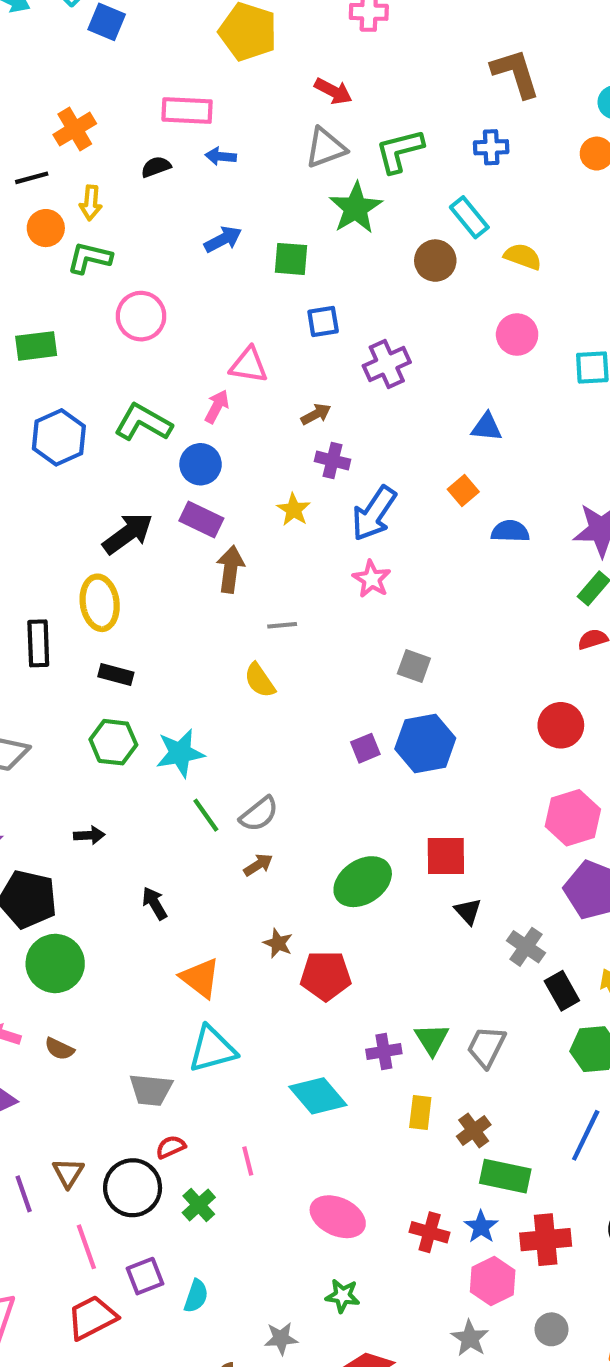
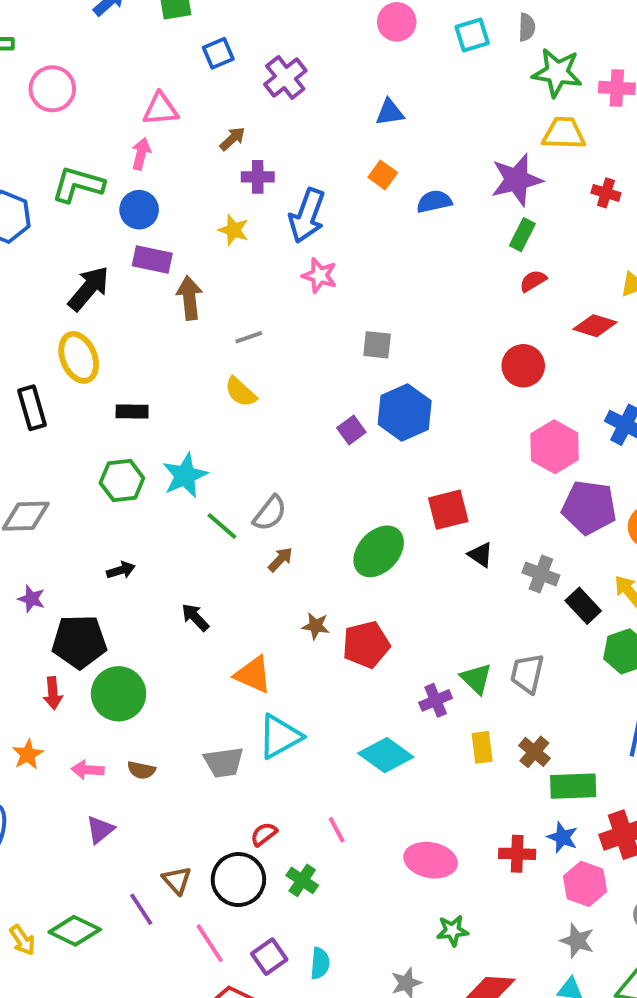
black rectangle: (116, 674) -> (132, 411), moved
gray trapezoid: (151, 1090) -> (224, 762), moved

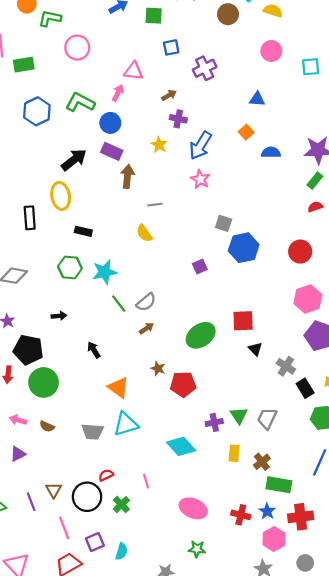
blue hexagon: (405, 412) -> (244, 248), moved

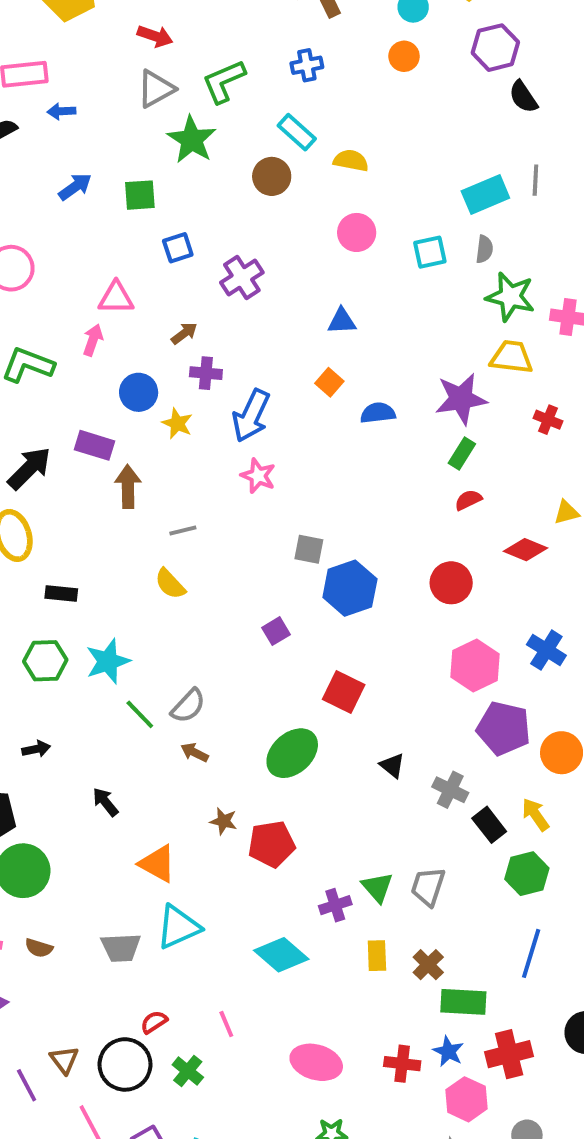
blue circle: (110, 123) -> (139, 392), moved
red square: (243, 321) -> (344, 692), moved, turned 35
brown arrow: (147, 328) -> (195, 752), turned -112

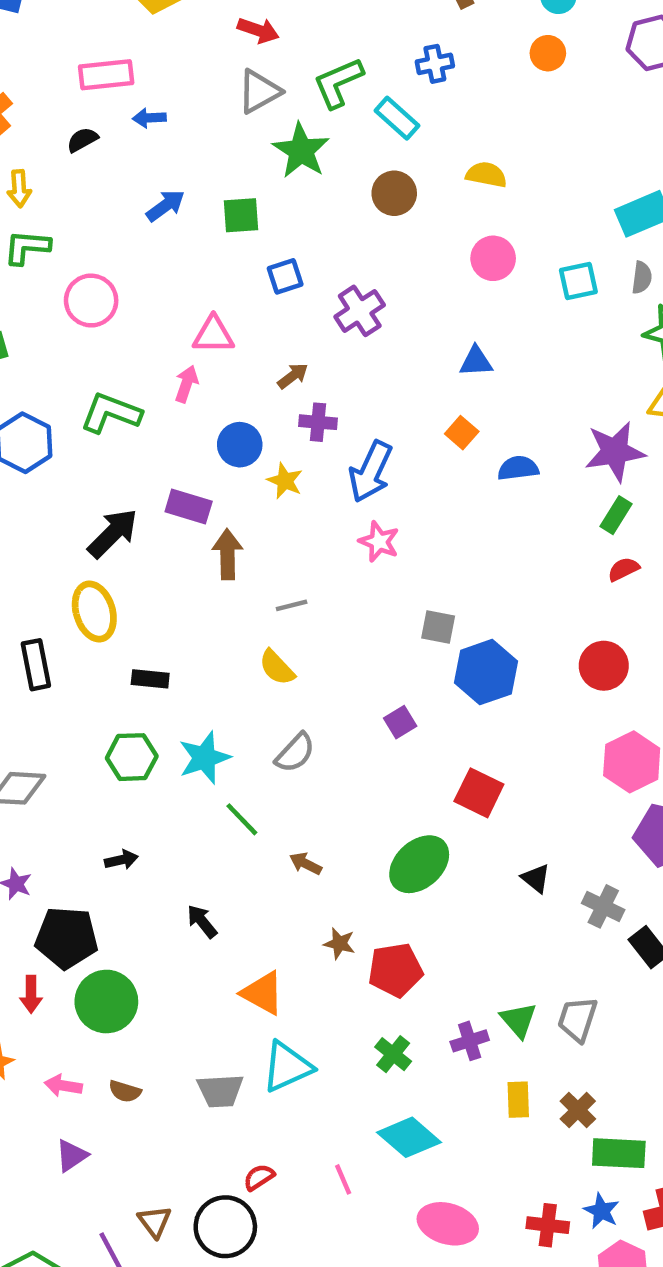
cyan rectangle: (297, 132) -> (397, 118), moved
gray semicircle: (188, 706) -> (295, 753), moved
cyan diamond: (281, 955) -> (409, 1137), moved
green cross: (188, 1071) -> (393, 1054), moved

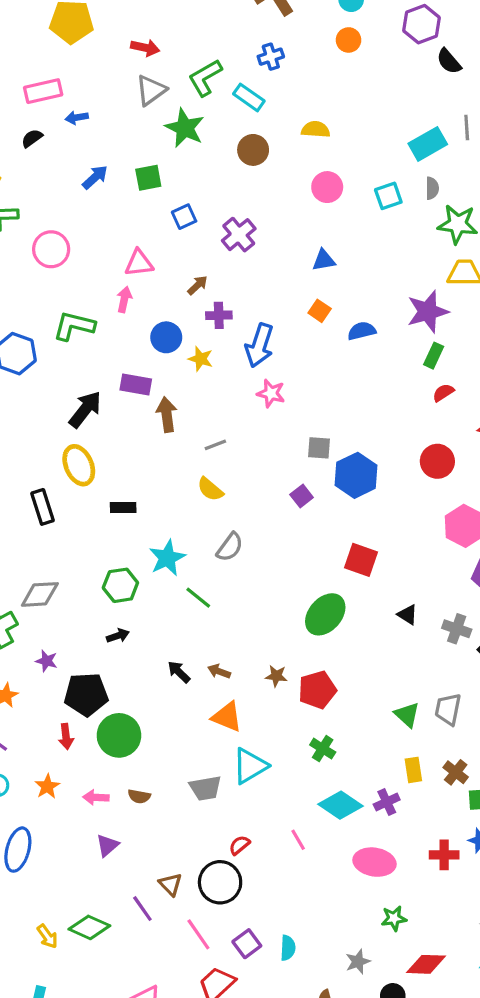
purple square: (400, 722) -> (302, 496), moved
green hexagon: (132, 757) -> (120, 585), moved
brown arrow: (306, 864) -> (219, 671), moved
purple cross: (470, 1041) -> (387, 802), moved

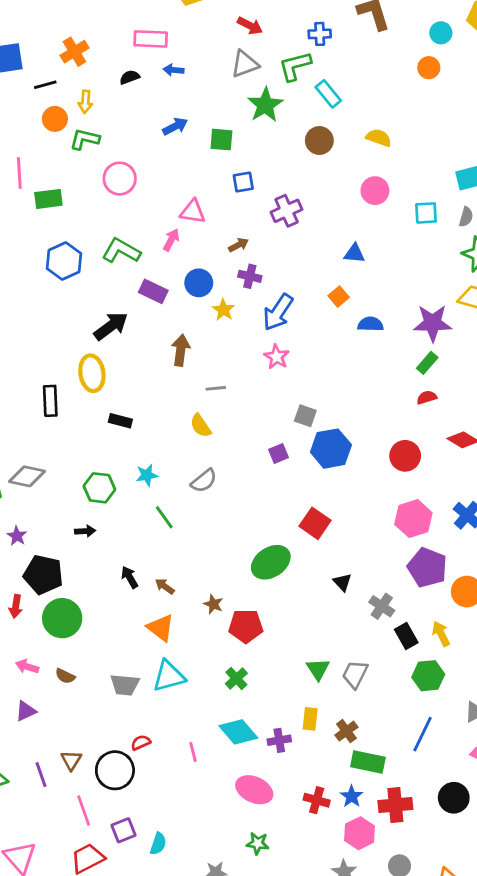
blue cross: (271, 57) -> (320, 34), moved
purple rectangle: (136, 384) -> (153, 291), moved
cyan star: (167, 558) -> (147, 475), size x0.7

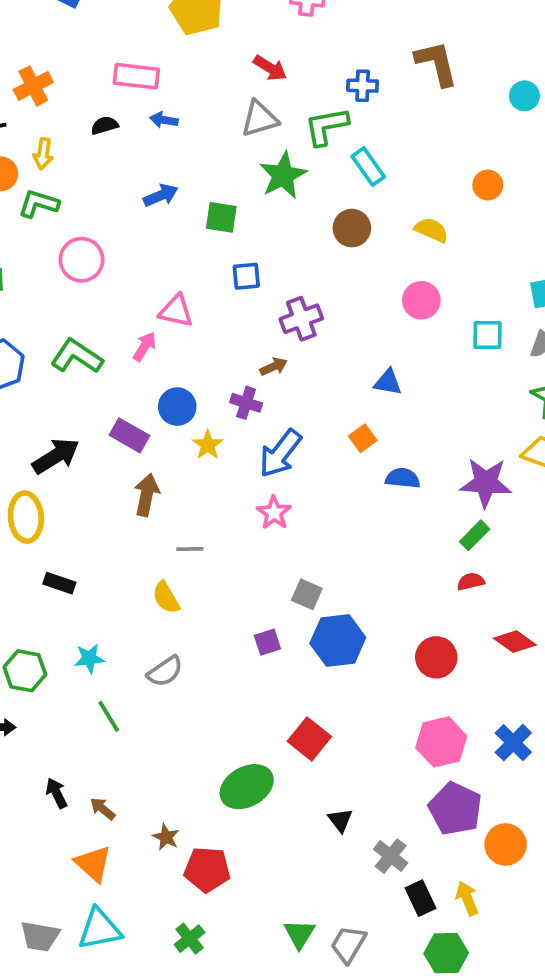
orange circle: (429, 68) -> (488, 185), moved
brown arrow: (238, 245) -> (274, 367), moved
purple rectangle: (153, 291) -> (129, 435), moved

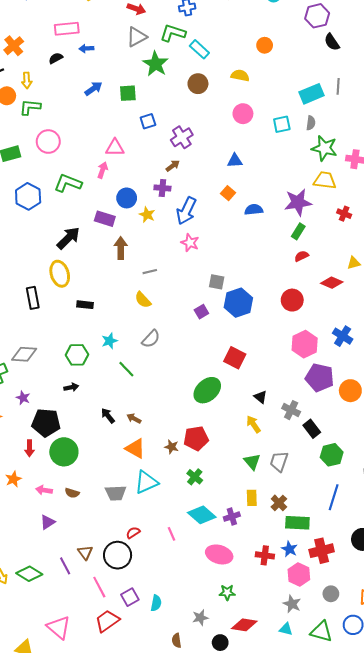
green L-shape: (326, 126) -> (173, 33), turned 40
pink circle: (82, 260) -> (48, 142), moved
brown star: (166, 837) -> (172, 447), moved
yellow arrow: (467, 898) -> (253, 424), moved

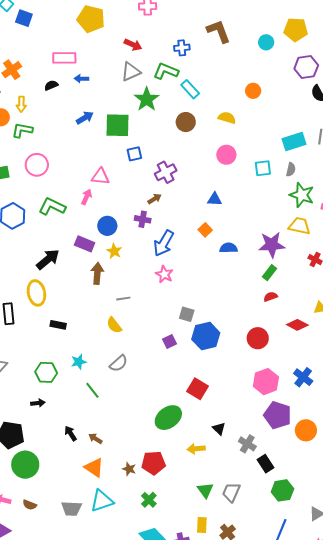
green square: (128, 93) -> (118, 125), size x1.5
yellow star: (147, 215) -> (114, 251), moved
yellow arrow: (253, 424) -> (196, 449), moved, turned -66

